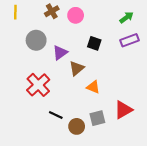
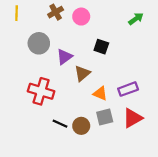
purple rectangle: (130, 40) -> (128, 89), moved
red cross: (38, 85) -> (41, 91), turned -30
gray square: (97, 118) -> (105, 117), moved
brown circle: (77, 126) -> (81, 126), moved

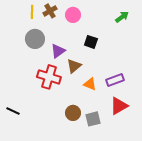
yellow line: (17, 13) -> (32, 12), moved
red cross: (41, 91) -> (49, 77), moved
gray square: (105, 117) -> (93, 119), moved
black line: (60, 124) -> (13, 111), moved

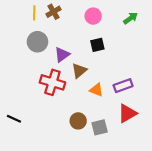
pink circle: (73, 15) -> (93, 16), moved
black square: (91, 42) -> (97, 45), turned -32

